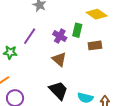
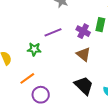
purple line: (30, 36) -> (53, 32), turned 36

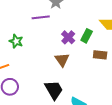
purple line: (53, 32) -> (41, 17), moved

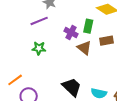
green star: (16, 41) -> (39, 48), moved
brown triangle: (62, 60) -> (84, 48), moved

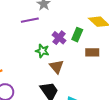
green star: (39, 48) -> (42, 51), moved
brown triangle: (84, 48) -> (56, 67), moved

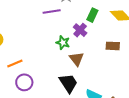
green rectangle: (77, 35) -> (92, 15), moved

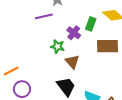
green rectangle: (92, 15) -> (91, 24), moved
brown rectangle: (113, 46) -> (108, 46), size x1.5

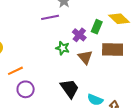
brown triangle: (72, 62) -> (85, 57), moved

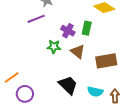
green rectangle: (97, 27) -> (87, 28), moved
brown rectangle: (113, 49) -> (106, 61), moved

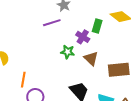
green rectangle: (87, 28) -> (97, 26), moved
orange line: (12, 78) -> (23, 80), turned -49

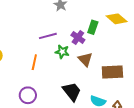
purple line: (52, 23) -> (48, 36), moved
orange line: (23, 80) -> (34, 62), moved

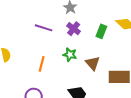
purple line: (48, 36) -> (44, 28), moved, turned 30
purple cross: (78, 37) -> (74, 29), moved

